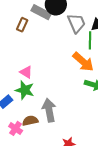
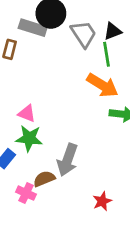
gray arrow: (49, 110) -> (68, 160), turned -140

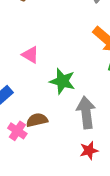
green star: (29, 138) -> (62, 81), moved
gray arrow: (68, 160) -> (86, 113), moved, turned 144

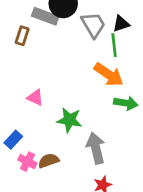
pink cross: (17, 131) -> (27, 162), moved

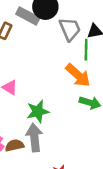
green star: (69, 120) -> (38, 111), turned -30
gray arrow: (96, 148) -> (34, 137), moved

